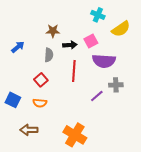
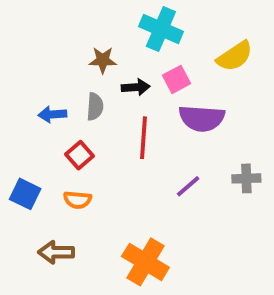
cyan cross: (98, 15) -> (161, 29), moved, size x1.5
blue arrow: (18, 47) -> (52, 114), moved, turned -144
gray cross: (116, 85) -> (246, 178), moved

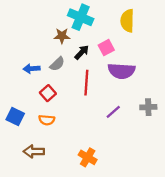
cyan cross: (161, 29) -> (81, 17), moved
yellow semicircle: (235, 56) -> (127, 21), moved, turned 125
black arrow: (136, 87) -> (82, 52), turned -42
gray semicircle: (95, 107) -> (57, 64), turned 42
orange cross: (145, 262) -> (88, 157), size x0.7

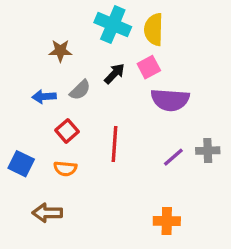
yellow semicircle: (127, 21) -> (154, 29), moved
brown star: (62, 36) -> (60, 51), moved
red line: (86, 83) -> (114, 144), moved
purple line: (113, 112) -> (173, 157), moved
orange cross: (88, 157) -> (167, 221), moved, turned -30

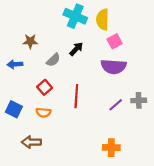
brown star: (60, 51) -> (30, 41), moved
pink square: (149, 67) -> (115, 41), moved
blue arrow: (44, 97) -> (15, 64), moved

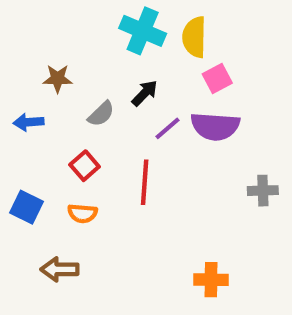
purple line: (116, 105) -> (167, 128), moved

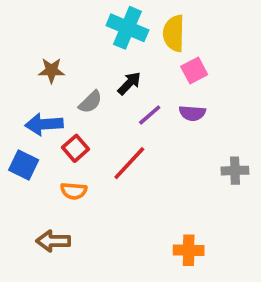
blue arrow: (29, 122) -> (44, 124), moved, size x1.4
purple semicircle: (215, 126) -> (192, 113), size x0.6
red line: (145, 182) -> (129, 163), turned 39
blue square: (26, 207) -> (24, 165), moved

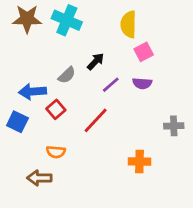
cyan cross: (127, 28) -> (67, 20), moved
brown star: (51, 70) -> (27, 19), moved, size x1.5
orange semicircle: (74, 191) -> (56, 152), moved
orange cross: (189, 250) -> (139, 162), moved

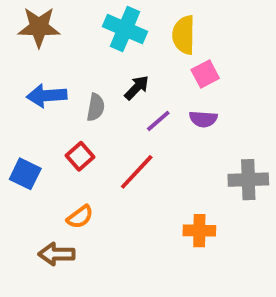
cyan cross: (67, 20) -> (125, 29), moved
gray semicircle: (67, 75) -> (96, 107), turned -36
blue arrow: (33, 92) -> (47, 96), moved
gray cross: (174, 126) -> (248, 180), size x1.4
orange semicircle: (56, 152) -> (80, 217), turned -42

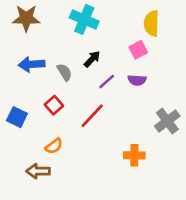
yellow semicircle: (184, 35) -> (151, 23), moved
gray semicircle: (96, 107) -> (64, 72), turned -42
gray cross: (248, 180) -> (167, 121), turned -35

